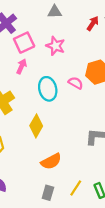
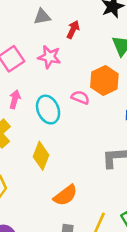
red arrow: (93, 23) -> (73, 30), moved
pink arrow: (22, 66) -> (15, 99), moved

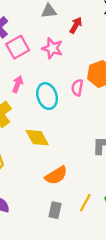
pink semicircle: (80, 97) -> (77, 88), turned -105
yellow diamond: (41, 156) -> (37, 138), turned -55

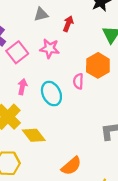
yellow diamond: (37, 138) -> (34, 135), moved

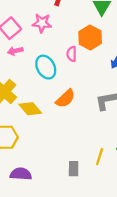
pink arrow: (22, 87) -> (15, 51), moved, turned -112
orange semicircle: (71, 166) -> (65, 99), moved

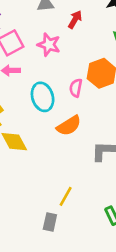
orange semicircle: (65, 99) -> (69, 126), moved
yellow line: (100, 157) -> (66, 196), moved

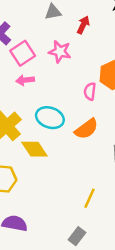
cyan ellipse: (43, 97) -> (50, 118), moved, turned -48
gray rectangle: (50, 222) -> (77, 236), moved, turned 30

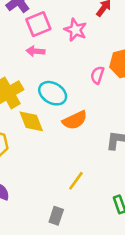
orange semicircle: (86, 129) -> (75, 120), moved
gray rectangle: (77, 236) -> (56, 216), turned -30

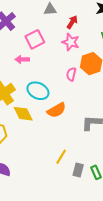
pink square: (38, 24) -> (35, 39), moved
pink star: (75, 30) -> (71, 42), moved
gray rectangle: (56, 216) -> (78, 170), moved

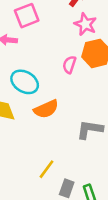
pink star: (71, 42) -> (85, 24), moved

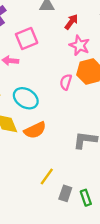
orange semicircle: (46, 109) -> (35, 130), moved

